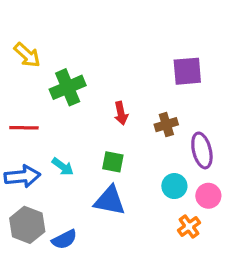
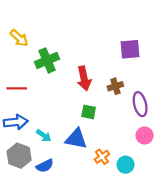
red arrow: (121, 113) -> (84, 78), size x1.5
green square: (113, 162) -> (89, 112), moved
cyan arrow: (63, 167) -> (44, 135), moved
cyan circle: (174, 186) -> (126, 165), moved
orange cross: (189, 226) -> (102, 157), moved

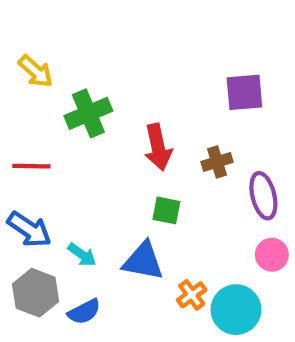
blue arrow: (16, 122) -> (29, 229), turned 40
cyan circle: (126, 165) -> (236, 310), size x1.5

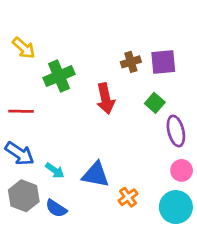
brown cross: (217, 162) -> (131, 62), moved
green square: (166, 210) -> (155, 103), moved, turned 30
cyan circle: (236, 310) -> (176, 207), moved
blue semicircle: (84, 312) -> (56, 208), turned 60

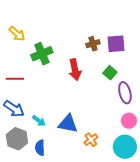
blue semicircle: (56, 208) -> (40, 148), turned 56

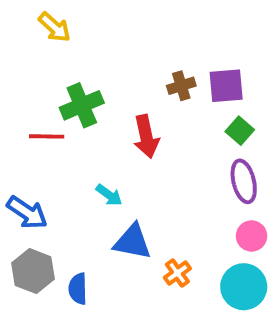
yellow arrow: (17, 34) -> (54, 27), moved
green square: (110, 73) -> (240, 131), moved
red line: (15, 79) -> (47, 136), moved
cyan arrow: (39, 121) -> (109, 195), moved

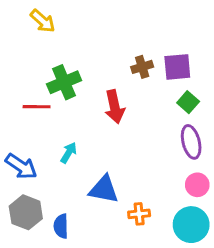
cyan arrow: (109, 195) -> (69, 153), moved, turned -95
orange cross: (177, 273) -> (139, 214), turned 30

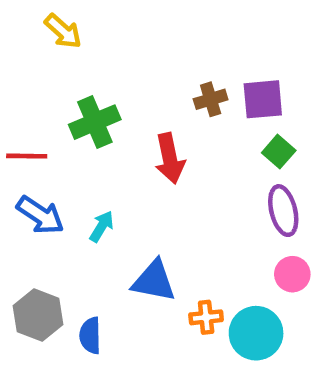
red line: (37, 107) -> (27, 156), moved
blue arrow: (21, 166) -> (40, 215), moved
cyan circle: (191, 225) -> (256, 333), moved

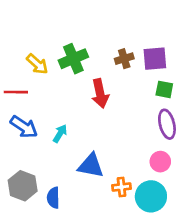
yellow arrow: (63, 31) -> (37, 64), moved
green cross: (95, 122) -> (73, 59), moved
green square: (279, 152) -> (164, 89), turned -30
pink circle: (292, 274) -> (160, 162), moved

